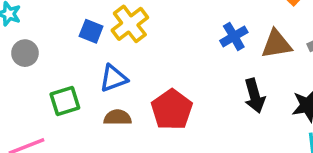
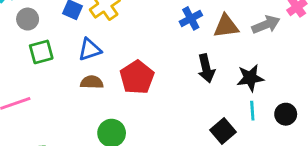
gray circle: (25, 53) -> (28, 19), moved
green square: (65, 101) -> (41, 52), moved

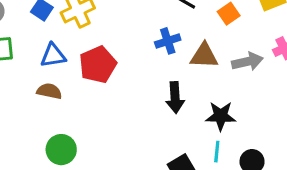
red pentagon: (137, 77) -> (98, 65), moved

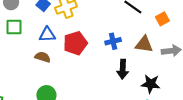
blue cross: (168, 41) -> (113, 41), moved

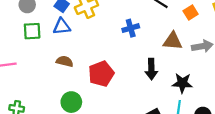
blue triangle: (47, 35) -> (62, 27), moved
blue cross: (113, 41) -> (131, 28), moved
red pentagon: (75, 43) -> (101, 74), moved

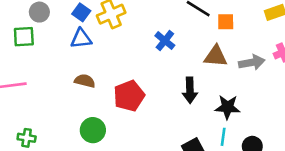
orange square: (191, 13) -> (226, 22), moved, turned 32
blue cross: (131, 28) -> (165, 41), turned -35
green square: (32, 31) -> (24, 37), moved

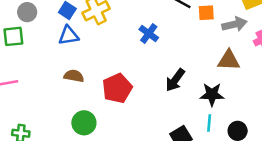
brown triangle: (216, 56) -> (229, 60), moved
gray arrow: (252, 62) -> (234, 24), moved
black arrow: (190, 90) -> (175, 80), turned 40

